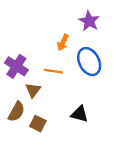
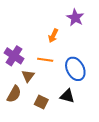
blue ellipse: (89, 62) -> (75, 69), moved
brown square: (38, 124) -> (41, 102), moved

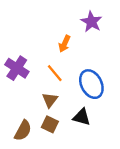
orange line: (45, 60) -> (55, 73), turned 42
brown triangle: (28, 76) -> (50, 100), moved
brown semicircle: (14, 94) -> (23, 131), moved

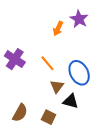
orange arrow: (65, 44) -> (58, 28), moved
brown triangle: (50, 100) -> (57, 86), moved
brown square: (50, 124) -> (49, 117), moved

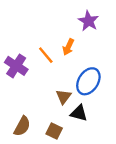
orange arrow: (58, 28) -> (68, 47), moved
orange line: (47, 63) -> (46, 55), moved
blue ellipse: (79, 73) -> (88, 81), turned 60

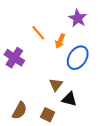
orange line: (46, 55) -> (38, 33), moved
blue ellipse: (88, 81) -> (78, 58), moved

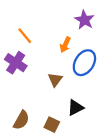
orange line: (38, 33) -> (25, 36), moved
brown triangle: (56, 85) -> (55, 80), moved
black triangle: (69, 99) -> (75, 108), turned -42

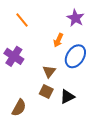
orange line: (25, 36) -> (22, 20), moved
brown square: (52, 125) -> (46, 92), moved

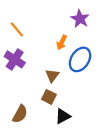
orange line: (22, 20) -> (17, 29), moved
black triangle: (67, 97) -> (63, 116), moved

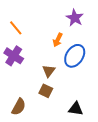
black triangle: (63, 116) -> (76, 109), moved, turned 35

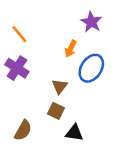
black triangle: (76, 109) -> (74, 133), moved

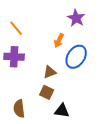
purple cross: (17, 68) -> (14, 57), turned -30
brown triangle: (60, 86) -> (50, 72), turned 32
brown semicircle: (23, 130) -> (19, 109), turned 144

